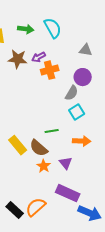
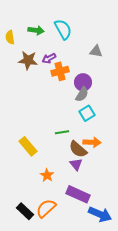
purple circle: (83, 77) -> (83, 82), moved
brown semicircle: (39, 148) -> (78, 149), moved
orange star: (44, 166) -> (47, 175), moved

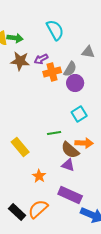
green arrow: (36, 30) -> (15, 38), moved
gray semicircle: (82, 94) -> (70, 69), moved
purple triangle: (76, 164) -> (68, 165), turned -32

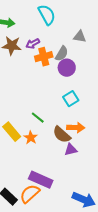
green line: (54, 133) -> (38, 118), moved, turned 48
purple triangle: (68, 165) -> (71, 150), moved, turned -32
orange star: (39, 176) -> (31, 138), moved
purple rectangle: (70, 195) -> (41, 180), moved

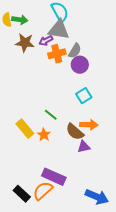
gray triangle: (80, 37) -> (59, 30), moved, size x1.6

